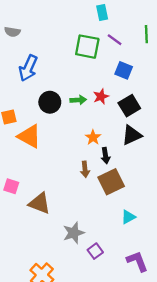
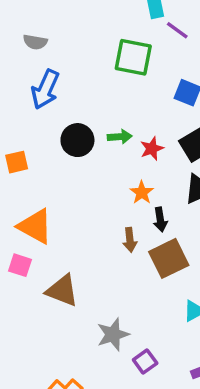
gray semicircle: (12, 32) -> (35, 42), moved
purple line: (115, 40) -> (177, 30), moved
red star: (101, 97) -> (152, 149), moved
orange triangle: (29, 136) -> (35, 226), moved

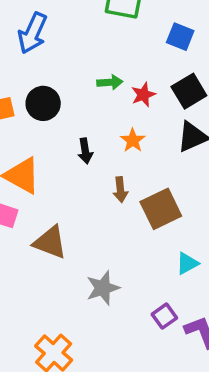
black circle: (77, 140) -> (43, 103), moved
black arrow: (160, 220) -> (85, 151), moved
purple square: (145, 362) -> (164, 316), moved

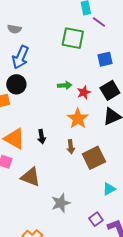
blue square: (180, 37) -> (105, 59), turned -35
black circle: (43, 103) -> (16, 84), moved
orange star: (133, 140) -> (78, 119), size x1.5
black arrow: (85, 151) -> (42, 137), moved

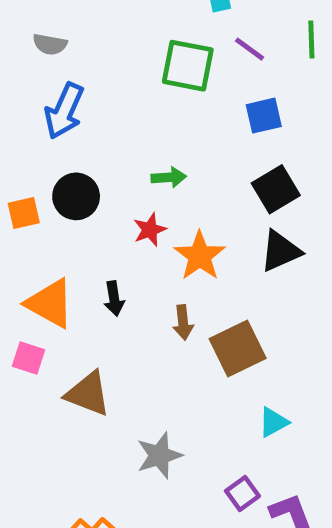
purple line: (99, 22) -> (250, 49), moved
black circle: (16, 84) -> (76, 196), moved
red star: (84, 92) -> (150, 230), moved

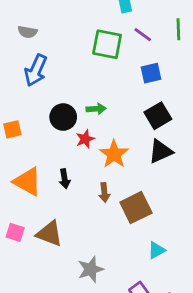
black circle: (76, 196) -> (63, 117), moved
pink square: (29, 358) -> (15, 232), moved

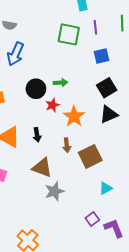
purple line: (143, 35) -> (95, 27), turned 48
brown triangle: (49, 234) -> (42, 168), moved
gray star: (91, 269) -> (54, 191), moved

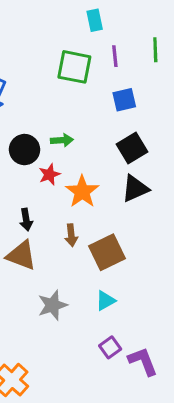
brown triangle: (42, 168) -> (21, 255), moved
cyan triangle: (106, 188) -> (106, 301), moved

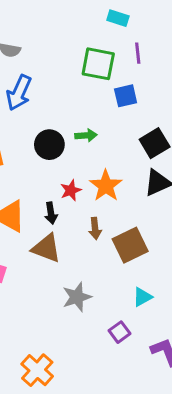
cyan rectangle: (95, 20) -> (118, 18), turned -60
blue square: (124, 100) -> (126, 96), moved
red star: (49, 174) -> (71, 190), moved
cyan triangle: (106, 301) -> (142, 297), moved
purple square: (110, 347) -> (119, 332), moved

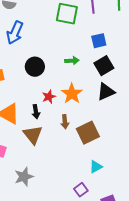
blue square: (126, 96) -> (99, 41), moved
green arrow: (86, 135) -> (72, 61), moved
brown triangle: (46, 248) -> (33, 135), turned 30
gray star: (77, 297) -> (24, 177), moved

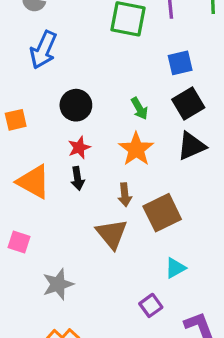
green arrow: (72, 61) -> (139, 108), moved, turned 64
red star: (49, 97) -> (79, 148), moved
brown triangle: (33, 135) -> (112, 234), moved

